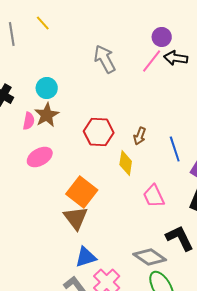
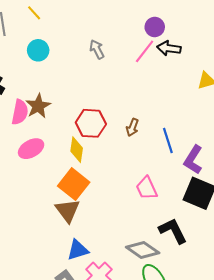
gray arrow: (105, 59) -> (97, 49), size x0.7
cyan circle: (47, 88) -> (38, 50), moved
pink semicircle: (29, 121) -> (20, 112), size x1.4
yellow diamond: (126, 163) -> (77, 150), moved

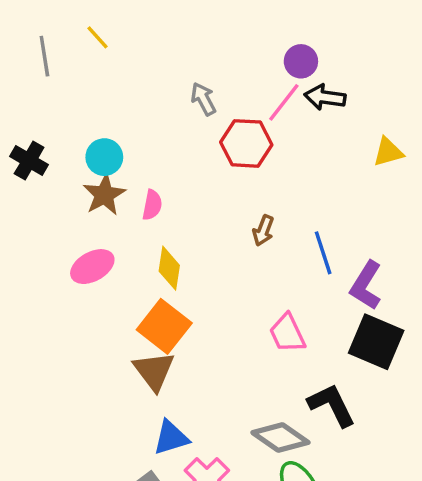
cyan circle: (38, 50) -> (104, 157), moved
pink semicircle: (20, 112) -> (152, 205), moved, size x0.7
red hexagon: (91, 123) -> (246, 143), moved

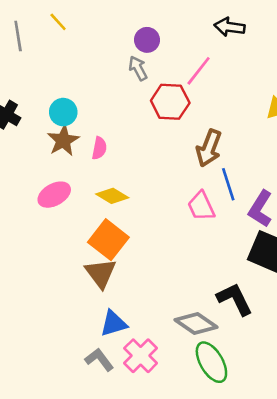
purple circle: (301, 61) -> (147, 40), moved
black arrow: (325, 97) -> (230, 27), moved
brown arrow: (263, 231) -> (209, 148), moved, size x1.6
yellow diamond: (169, 268) -> (112, 196), turned -68
pink trapezoid: (287, 333) -> (201, 206), moved

